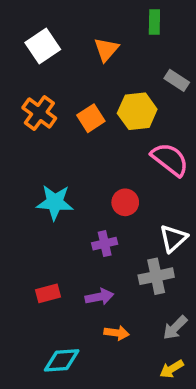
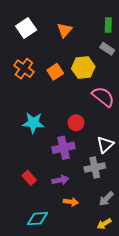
green rectangle: (154, 22) -> (108, 25), moved
purple cross: (105, 244) -> (64, 148), size x1.5
red rectangle: (48, 293) -> (29, 178), turned 64

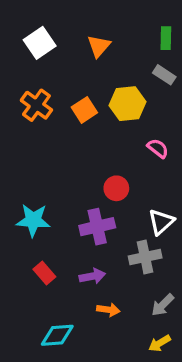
pink semicircle: (103, 97) -> (158, 148), size x0.6
cyan star: (33, 123) -> (33, 220), moved

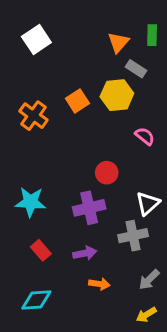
orange triangle: (99, 46) -> (118, 42), moved
gray rectangle: (164, 75) -> (136, 69), moved
orange cross: (36, 105) -> (34, 116), moved
cyan diamond: (57, 335) -> (36, 300), moved

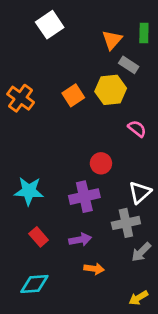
white square: (36, 39) -> (50, 25), moved
orange cross: (34, 116) -> (21, 98), moved
gray arrow: (149, 280) -> (141, 252), moved

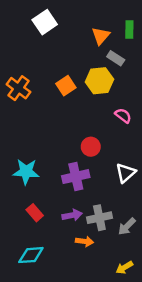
gray cross: (126, 223) -> (99, 218), moved

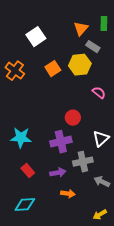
white square: (45, 22) -> (36, 37), moved
gray cross: (99, 218) -> (83, 162), moved
gray arrow: (127, 226) -> (102, 182), turned 70

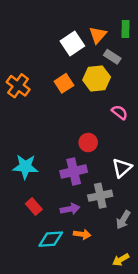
white square: (36, 37) -> (72, 43), moved
gray arrow: (102, 182) -> (123, 220), turned -84
cyan diamond: (25, 205) -> (51, 239), moved

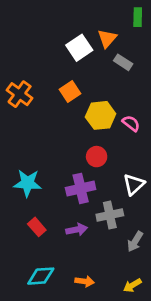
green rectangle: (126, 29) -> (138, 17), moved
yellow hexagon: (97, 78) -> (101, 115), moved
orange arrow: (82, 234) -> (85, 281), moved
cyan diamond: (51, 239) -> (41, 276), moved

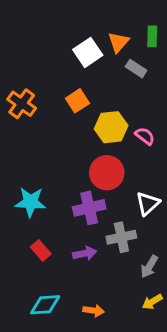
green rectangle: (138, 17) -> (152, 36), moved
red circle: (97, 157) -> (107, 173), size x1.5
yellow arrow: (132, 285) -> (152, 302), moved

